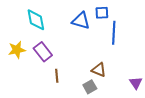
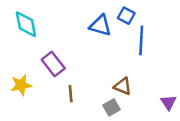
blue square: (102, 13) -> (126, 16), turned 32
cyan diamond: (36, 20) -> (26, 24), moved
yellow star: (17, 50) -> (21, 85), moved

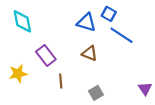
blue line: (141, 40) -> (122, 35), turned -60
brown triangle: (123, 86) -> (90, 53), moved

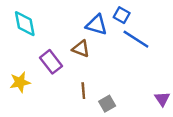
brown triangle: (90, 53) -> (81, 49), moved
brown line: (61, 81) -> (83, 91), moved

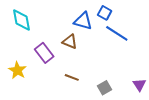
yellow star: (20, 82) -> (17, 70), turned -30
brown line: (83, 91) -> (72, 77), turned -64
gray square: (107, 104) -> (105, 88), moved

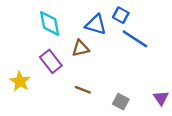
cyan diamond: (22, 20) -> (50, 23), moved
brown triangle: (70, 42) -> (80, 48), turned -35
gray square: (105, 88) -> (121, 102), turned -32

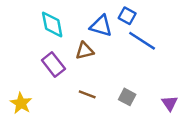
yellow star: (20, 81) -> (21, 103), moved
gray square: (121, 102) -> (127, 97), moved

